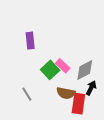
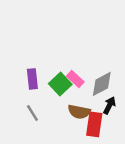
purple rectangle: (30, 41) -> (32, 79), moved

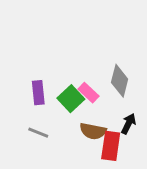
gray diamond: (102, 84) -> (120, 81), moved, turned -48
gray line: (32, 113) -> (38, 133), turned -36

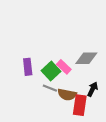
gray diamond: (120, 81) -> (86, 58), turned 75
gray line: (38, 133) -> (50, 88), moved

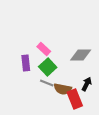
pink rectangle: (64, 67) -> (44, 49), moved
red rectangle: (80, 105) -> (75, 99), turned -30

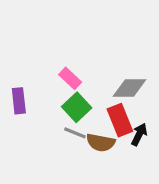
purple rectangle: (26, 63) -> (19, 101), moved
red rectangle: (75, 99) -> (120, 120), moved

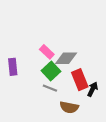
gray diamond: (130, 88) -> (66, 58), moved
brown semicircle: (101, 143) -> (69, 107), moved

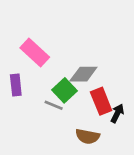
pink rectangle: (47, 52) -> (35, 52), moved, size x1.5
gray line: (50, 88) -> (54, 105), moved

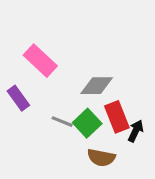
purple rectangle: (16, 85) -> (18, 98), turned -30
green square: (65, 90) -> (87, 123), moved

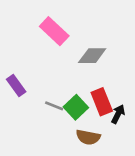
pink rectangle: (40, 61) -> (54, 31), moved
gray diamond: (97, 86) -> (92, 56), moved

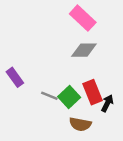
pink rectangle: (54, 31) -> (83, 18), moved

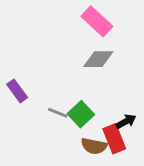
red rectangle: (93, 92) -> (114, 139), moved
black arrow: (107, 103) -> (126, 121), turned 35

